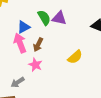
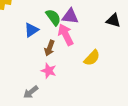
pink arrow: (20, 43) -> (66, 35), moved

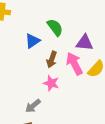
purple triangle: (70, 16) -> (85, 43), moved
pink arrow: (66, 35) -> (74, 64), moved

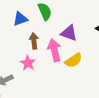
brown arrow: (52, 60) -> (34, 41), turned 140

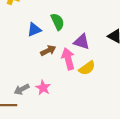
brown arrow: (34, 41) -> (48, 51), turned 72
pink star: (28, 63) -> (43, 88), moved

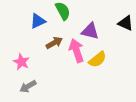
pink star: (43, 88) -> (21, 62), moved

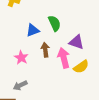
brown arrow: (54, 43) -> (45, 50), turned -72
pink star: (21, 62) -> (21, 58), moved

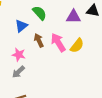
purple triangle: (77, 42) -> (74, 17), moved
gray arrow: (20, 85) -> (18, 72), moved

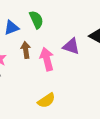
purple triangle: (74, 17) -> (71, 46), moved
yellow semicircle: (77, 46) -> (46, 100), moved

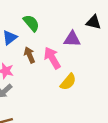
yellow semicircle: (46, 100) -> (68, 82), moved

